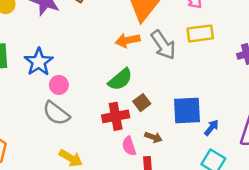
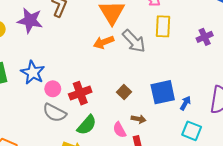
yellow rectangle: (200, 33) -> (163, 26), turned -70
green semicircle: (120, 79) -> (87, 125), moved
red cross: (116, 116) -> (80, 93), moved

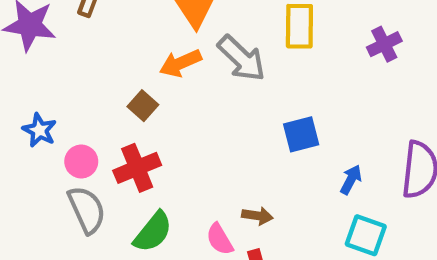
blue star: (33, 73) -> (39, 130), size x0.7
brown square: (124, 92) -> (143, 106), moved
blue square: (163, 92) -> (301, 134), moved, size x0.7
gray semicircle: (55, 113) -> (87, 210), turned -140

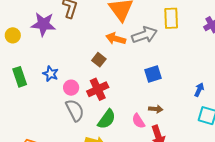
gray arrow: (242, 58) -> (144, 35), turned -60
orange arrow: (180, 63) -> (116, 39), turned 42
blue square: (301, 134) -> (153, 74), moved

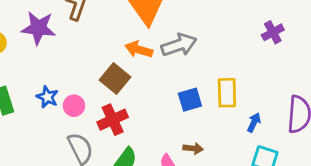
yellow rectangle: (171, 18) -> (227, 93), moved
brown square: (99, 60) -> (115, 78), size x1.5
pink circle: (71, 88) -> (74, 106), moved

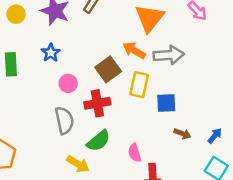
yellow rectangle: (227, 93) -> (139, 85), moved
blue star: (47, 97) -> (51, 53), moved
brown arrow: (193, 148) -> (182, 134), moved

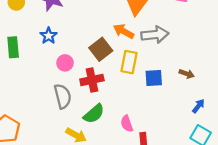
brown arrow: (182, 134) -> (187, 74), moved

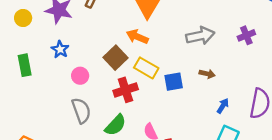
gray arrow: (155, 35) -> (200, 36), moved
yellow rectangle: (129, 62) -> (146, 68), turned -65
red cross: (92, 80) -> (126, 90), moved

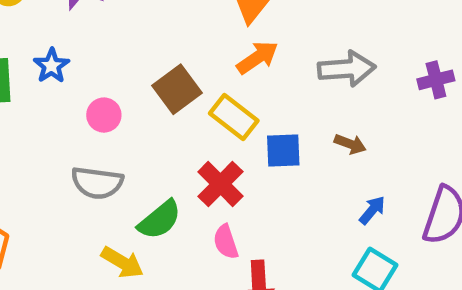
orange arrow: (137, 37) -> (257, 58), moved, turned 115
blue star: (60, 49) -> (51, 66), moved
red cross: (126, 90) -> (220, 184), moved, turned -35
gray semicircle: (81, 111) -> (97, 183), turned 110

